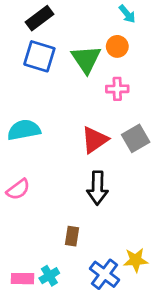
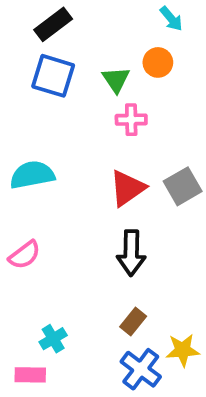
green triangle: (86, 59) -> (116, 80), size x0.7
pink cross: (117, 89) -> (131, 120), moved
brown rectangle: (72, 236) -> (133, 322), moved, turned 30
cyan cross: (49, 276) -> (53, 339), moved

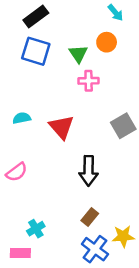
cyan semicircle: (32, 175) -> (22, 118), size x0.6
red triangle: (127, 188) -> (62, 127), moved, turned -36

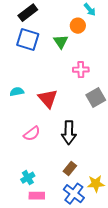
orange circle: (107, 42) -> (78, 26), moved
pink cross: (89, 81) -> (81, 70), moved
pink semicircle: (17, 172) -> (32, 134), moved
pink rectangle: (20, 253) -> (37, 196), moved

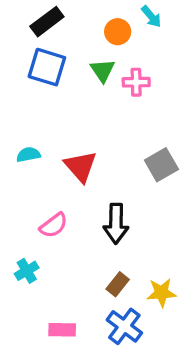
orange circle: (78, 26) -> (118, 32), moved
pink cross: (81, 70) -> (136, 82), moved
cyan cross: (28, 178) -> (27, 271), moved
yellow star: (96, 184) -> (161, 293), moved

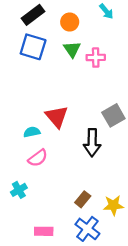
orange circle: (118, 32) -> (70, 22), moved
cyan semicircle: (28, 155) -> (32, 132), moved
black arrow: (116, 224) -> (92, 143), moved

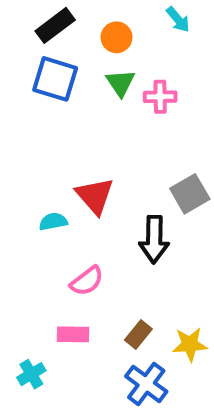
pink semicircle: (38, 158) -> (87, 281), moved
cyan cross: (19, 190) -> (31, 374), moved
pink rectangle: (44, 231) -> (73, 334), moved

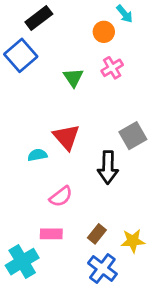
orange circle: (117, 37) -> (104, 32), moved
blue square: (55, 79) -> (21, 55), moved, turned 32
green triangle: (120, 83) -> (73, 78), moved
pink cross: (160, 97) -> (112, 68), turned -30
cyan cross: (31, 374) -> (22, 262), size x1.6

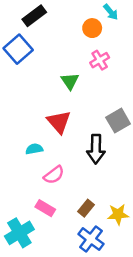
green triangle: (73, 78) -> (70, 81), moved
cyan semicircle: (37, 155) -> (34, 149), moved
pink rectangle: (51, 234) -> (45, 208), turned 30

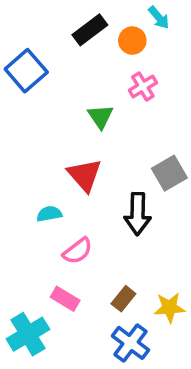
black rectangle: (34, 16) -> (90, 30), moved

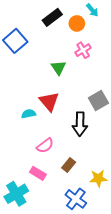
cyan semicircle: (49, 214) -> (29, 114), moved
brown rectangle: (123, 299) -> (69, 165), moved

